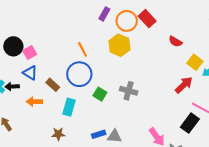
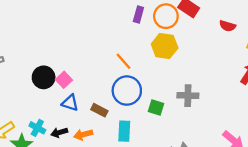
black arrow: (12, 87) -> (59, 133), moved

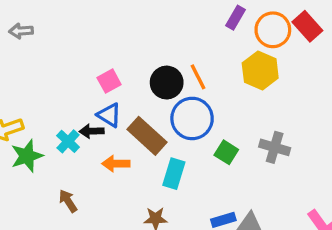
black circle: (44, 77) -> (167, 83), moved
brown rectangle: (99, 110) -> (147, 136), size x1.6
cyan cross: (37, 128) -> (68, 141), moved
black arrow: (59, 133) -> (92, 131), moved

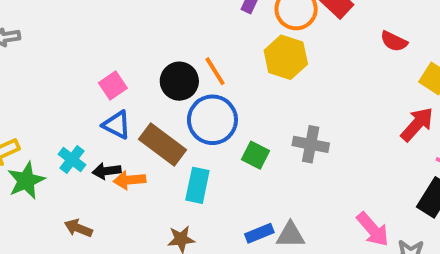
black arrow: (92, 131) -> (107, 171), moved
brown arrow: (68, 201) -> (78, 228), turned -30

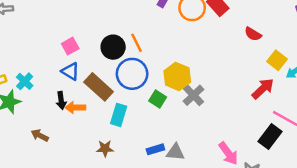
yellow hexagon: (286, 57) -> (177, 76), moved
gray cross: (311, 144) -> (194, 95), turned 30
cyan cross: (72, 159) -> (25, 81), moved
black arrow: (107, 171) -> (61, 100), turned -96

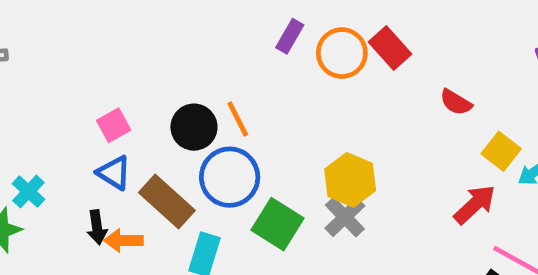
yellow hexagon: (177, 76) -> (350, 180), moved
green square: (158, 99) -> (278, 224), size x1.5

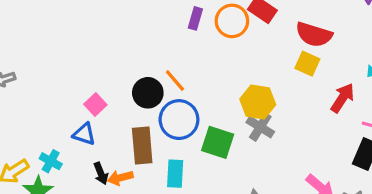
red semicircle: (456, 102) -> (314, 35), size x1.6
yellow square: (501, 151) -> (307, 64), moved
blue triangle: (114, 173) -> (84, 134), moved
brown rectangle: (167, 202) -> (142, 145), turned 57

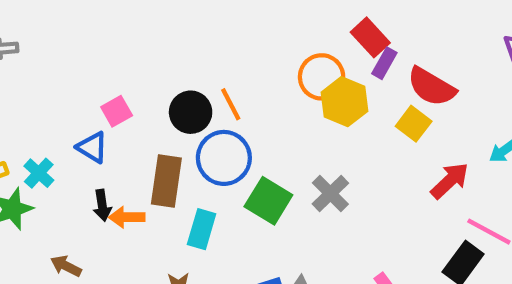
purple rectangle: (195, 18) -> (384, 63), moved
orange circle: (232, 21) -> (322, 77), moved
yellow hexagon: (258, 102) -> (344, 102), moved

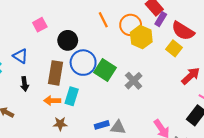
orange line: (231, 104) -> (103, 20), moved
pink square: (117, 111) -> (40, 25), moved
green square: (268, 201) -> (105, 70), moved
orange arrow: (127, 217) -> (52, 101), moved

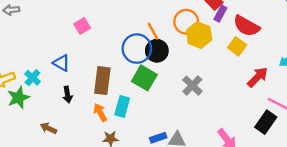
orange line: (103, 20) -> (153, 31), moved
black circle: (68, 40) -> (157, 51), moved
blue circle: (83, 63) -> (137, 49), moved
green square: (105, 70) -> (144, 78), moved
orange arrow: (52, 101) -> (100, 112), turned 63

